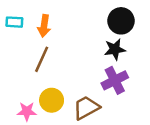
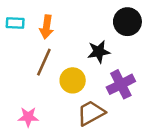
black star: (115, 49) -> (99, 52), moved
yellow circle: (52, 100) -> (73, 80), moved

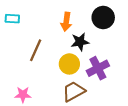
orange arrow: (46, 27) -> (66, 22), moved
yellow circle: (73, 80) -> (69, 64), moved

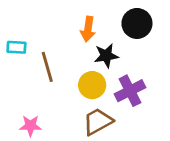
cyan rectangle: (12, 19) -> (16, 47), moved
brown line: (36, 50) -> (47, 67), turned -40

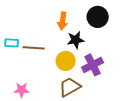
cyan rectangle: (16, 47) -> (12, 43), moved
brown line: (47, 67) -> (34, 48), turned -70

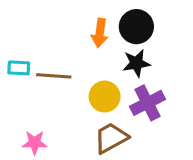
black circle: (98, 17) -> (136, 27), moved
black star: (76, 40) -> (136, 63), moved

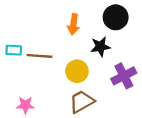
black circle: (136, 27) -> (116, 17), moved
purple cross: (147, 103) -> (124, 76), moved

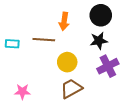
black star: (100, 47) -> (99, 41), moved
brown line: (39, 56) -> (44, 40), moved

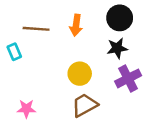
brown line: (44, 40) -> (36, 29), moved
cyan rectangle: (12, 44) -> (14, 52), turned 64

